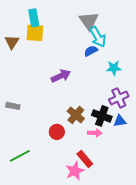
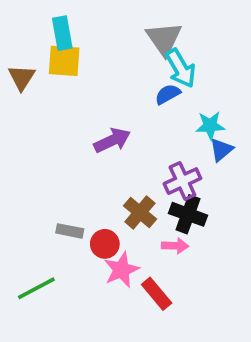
purple cross: (119, 98) -> (182, 181), moved
gray rectangle: (13, 106) -> (70, 231), moved
blue triangle: (120, 121) -> (221, 150), moved, turned -32
pink star: (75, 171) -> (121, 270), moved

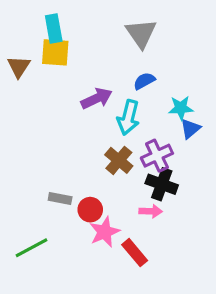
cyan arrow: (181, 68) -> (128, 118), moved, turned 44
purple arrow: (112, 140) -> (97, 98), moved
brown cross: (140, 212) -> (119, 160), moved

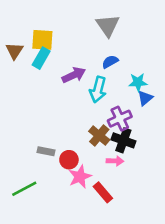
cyan rectangle: (54, 29) -> (41, 58), moved, turned 40
brown cross: (119, 160) -> (99, 136), moved

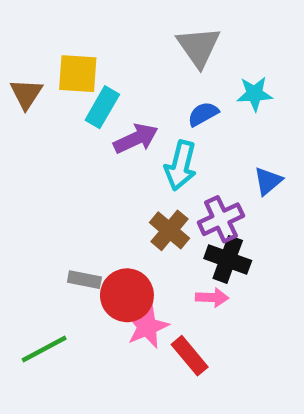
cyan rectangle: (41, 58) -> (102, 107), moved
cyan star: (138, 82) -> (255, 94), moved
brown cross: (99, 136) -> (169, 230), moved
red circle: (69, 160) -> (127, 295), size x1.5

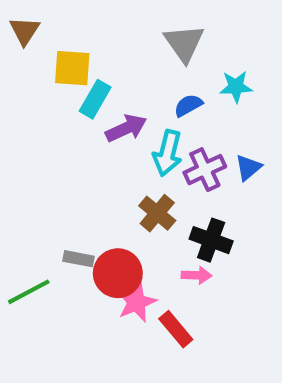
brown triangle: (26, 94) -> (25, 31), moved
purple cross: (221, 219) -> (205, 170), moved
green line: (44, 349) -> (29, 292), moved

